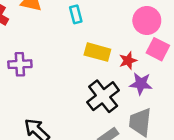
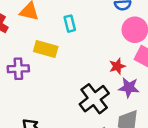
yellow rectangle: (97, 52) -> (46, 49), moved

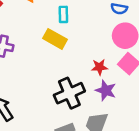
yellow rectangle: (46, 49) -> (55, 39), moved

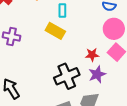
purple star: (106, 90) -> (97, 74), turned 30

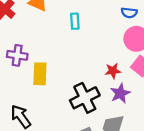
yellow rectangle: (55, 31) -> (40, 74), moved, turned 66

